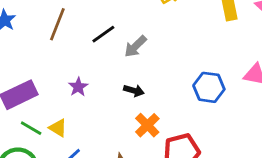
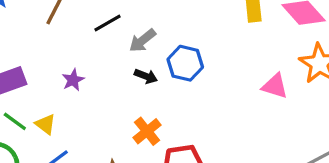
blue hexagon: (209, 87) -> (185, 63), moved
black arrow: (134, 91) -> (146, 76), moved

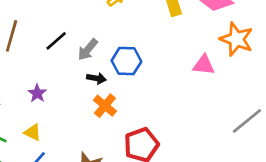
yellow triangle: (45, 124) -> (33, 132), moved
orange cross: (147, 131) -> (105, 106), moved

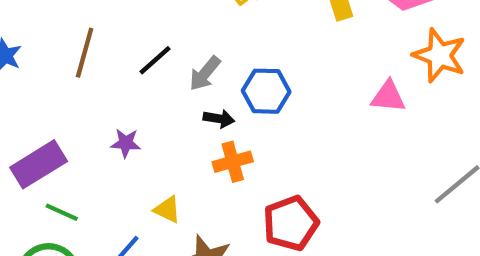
purple star: (37, 93) -> (126, 143), turned -30
orange cross: (105, 106) -> (233, 162), turned 35
yellow triangle: (33, 132) -> (167, 210), moved

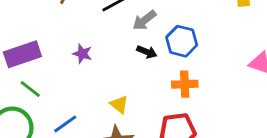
orange cross: (233, 162) -> (185, 84), moved
yellow triangle: (167, 210) -> (119, 104), moved

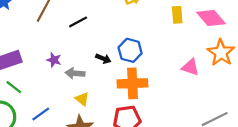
gray arrow: (144, 20) -> (75, 73), moved, turned 42
orange cross: (185, 84) -> (132, 83), size x1.5

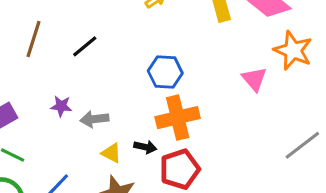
black arrow: (103, 59) -> (145, 147), moved
pink triangle: (190, 67) -> (254, 79), turned 42

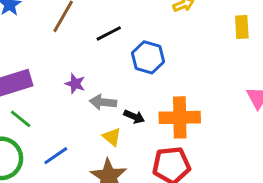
blue hexagon: (165, 72) -> (148, 57), moved
black arrow: (145, 147) -> (134, 117), moved

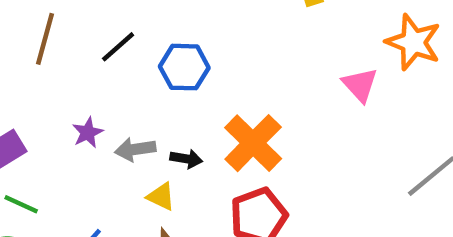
purple star: (75, 84) -> (88, 133), turned -30
orange cross: (180, 117) -> (253, 143), turned -30

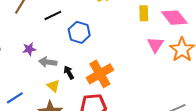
pink triangle: (360, 85) -> (155, 45), moved
black arrow: (186, 159) -> (69, 73), turned -144

